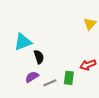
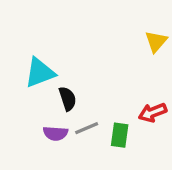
purple semicircle: (32, 77) -> (55, 133), turned -144
gray line: (50, 83) -> (87, 128), moved

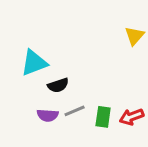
black semicircle: (68, 99) -> (58, 85), turned 90
red arrow: (153, 113) -> (132, 117), moved

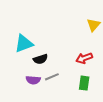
green rectangle: (103, 117) -> (84, 83), moved
red arrow: (132, 117) -> (84, 58), moved

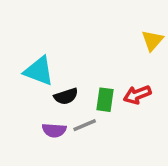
cyan triangle: (24, 44) -> (39, 71), turned 42
green rectangle: (84, 83) -> (105, 100), moved

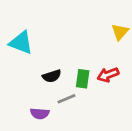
cyan triangle: (39, 71) -> (21, 43), moved
purple semicircle: (54, 130) -> (40, 114), moved

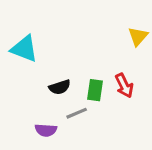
red arrow: (108, 75) -> (124, 86), turned -95

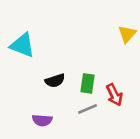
red arrow: (124, 86) -> (114, 95), moved
gray line: (77, 113) -> (88, 109), moved

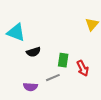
black semicircle: (55, 81) -> (33, 52), moved
gray line: (88, 109) -> (53, 78), moved

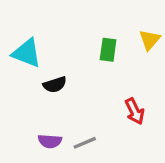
green rectangle: (63, 60) -> (108, 50), moved
gray line: (53, 78) -> (85, 143), moved

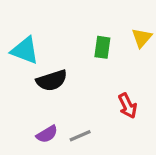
black semicircle: (55, 85) -> (52, 80), size x1.4
purple semicircle: (50, 141) -> (47, 134), turned -35

